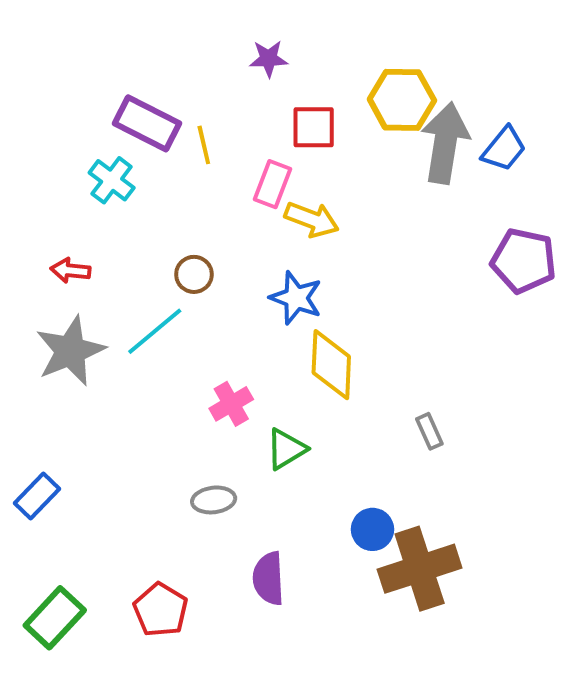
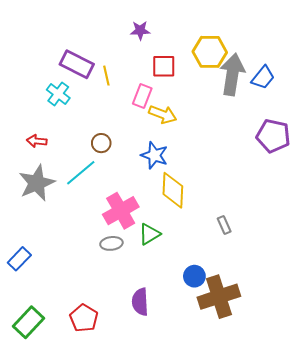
pink cross: (231, 404) -> (121, 211), size x1.6
gray ellipse: (214, 500) -> (111, 243), moved

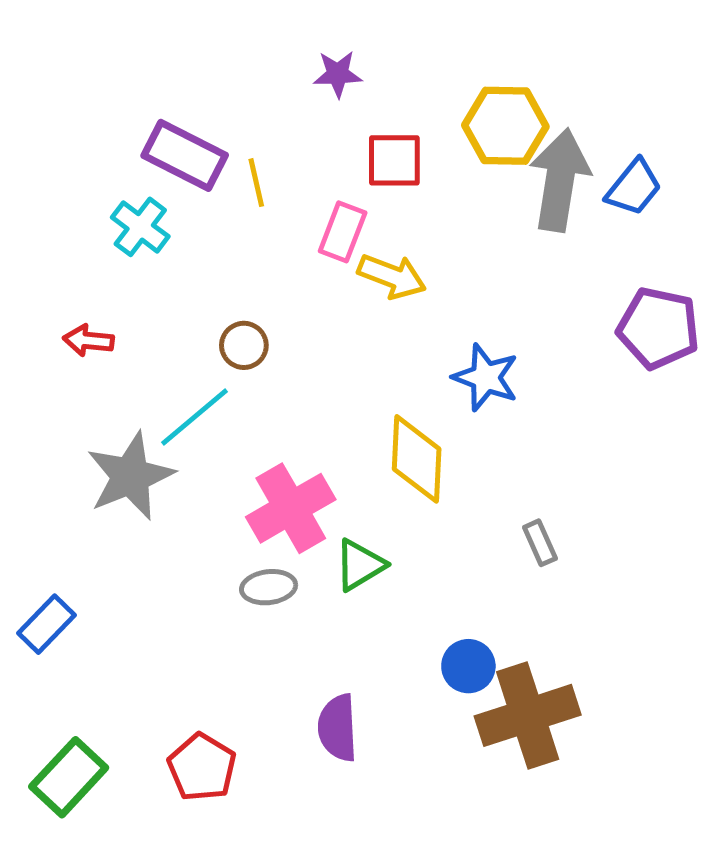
blue star: (154, 155) -> (486, 377), moved
gray star: (37, 183) -> (130, 476), moved

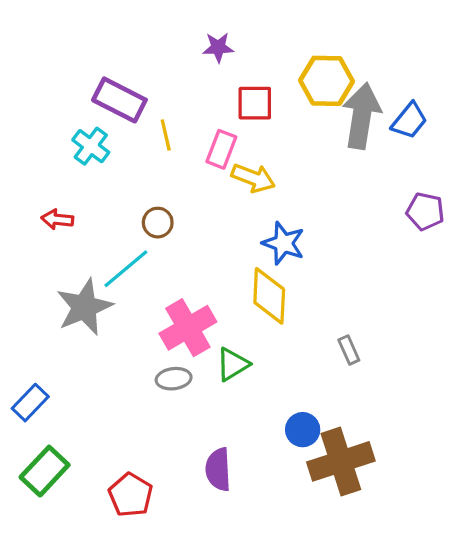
yellow line: (256, 183) -> (166, 135), moved
purple pentagon: (658, 328) -> (425, 211), size x0.7
blue star: (486, 377) -> (284, 243), moved
green rectangle: (69, 777) -> (45, 471), moved

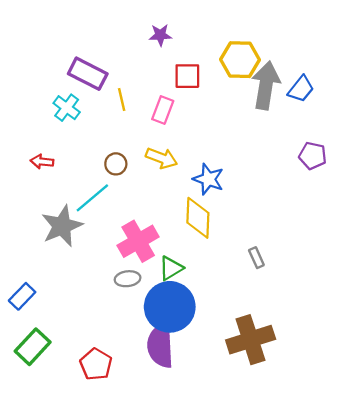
yellow arrow: (253, 178) -> (162, 158), moved
blue circle: (303, 430) -> (170, 307), moved, size x2.0
purple semicircle: (218, 469) -> (160, 346), size x1.4

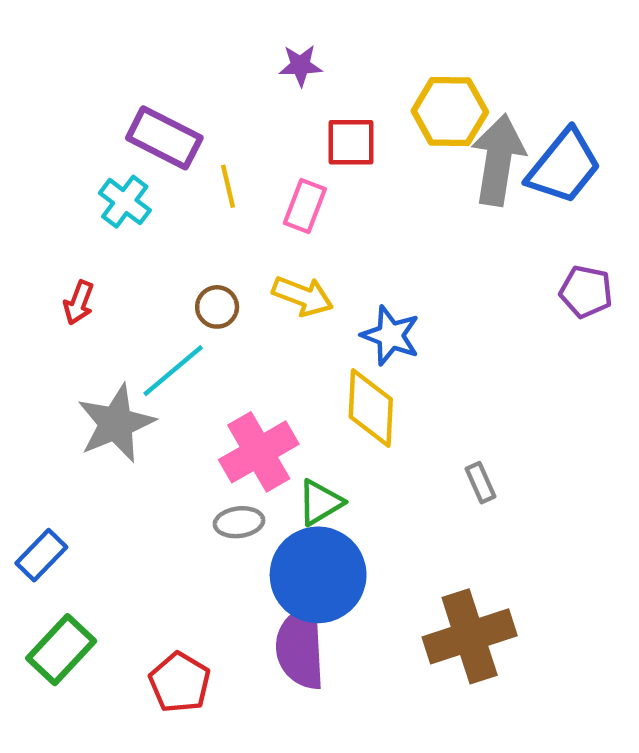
blue trapezoid: (301, 89) -> (564, 166), size x1.5
red arrow: (42, 162) -> (79, 303), turned -75

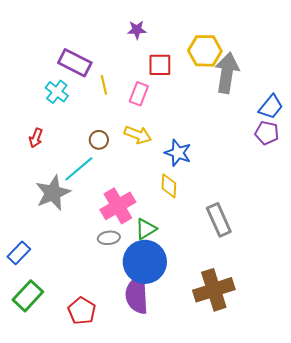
blue trapezoid: (564, 166) -> (271, 107), moved, size x0.7
yellow diamond: (371, 408) -> (169, 186), size x0.7
gray rectangle: (481, 483) -> (219, 220), size x1.8

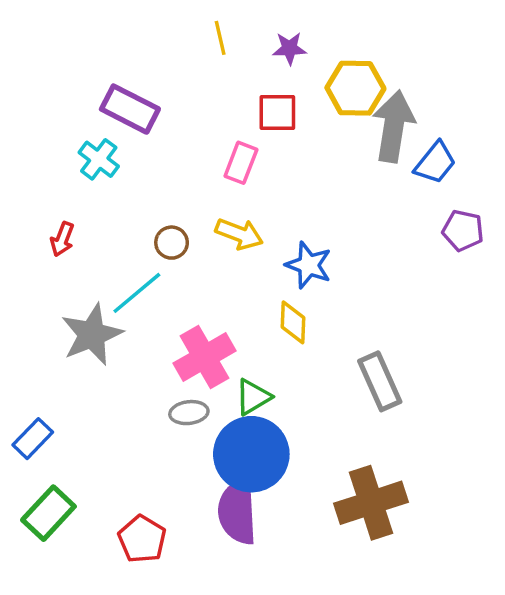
purple star: (137, 30) -> (290, 48), moved
yellow line: (104, 85) -> (220, 38), moved
blue trapezoid: (271, 107) -> (435, 163), moved

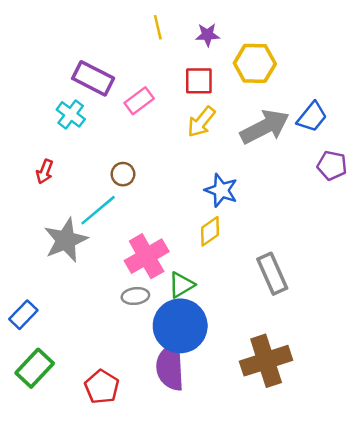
gray arrow: (394, 126) -> (265, 127), moved, turned 54
pink rectangle: (241, 163) -> (139, 101), moved, turned 32
yellow arrow: (239, 234) -> (201, 122), moved, turned 108
yellow diamond: (293, 322) -> (210, 231), turned 52

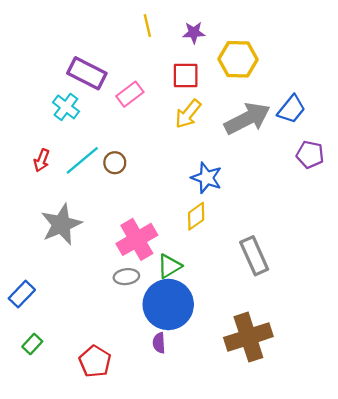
cyan line: (98, 210) -> (82, 160), moved
purple semicircle: (170, 367) -> (159, 343), size x0.5
green rectangle: (35, 368) -> (32, 344), size x0.6

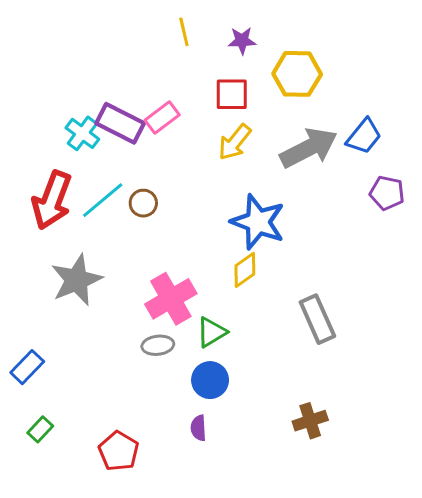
purple rectangle: (87, 73) -> (120, 123), moved
red arrow: (42, 160) -> (52, 200), size x2.0
blue star: (207, 178) -> (258, 222), size x1.4
blue circle: (168, 304) -> (210, 380), size x0.6
brown cross: (248, 337) -> (310, 421), size x0.6

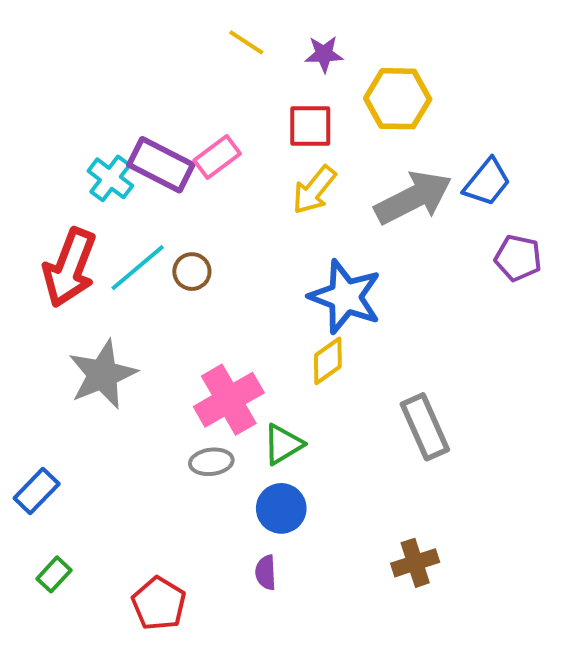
yellow line: (184, 32) -> (246, 42), turned -44

